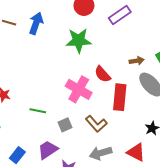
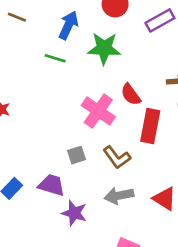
blue arrow: (36, 23) -> (68, 25), moved
green line: (38, 111) -> (55, 58), moved
purple trapezoid: (48, 150) -> (52, 185), turned 45

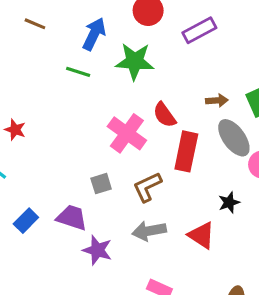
brown L-shape: (117, 157) -> (147, 187), turned 100

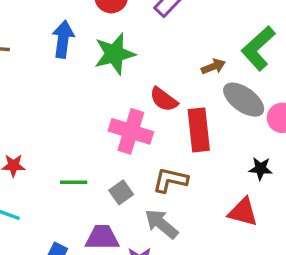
green line: (78, 72) -> (74, 182), moved
brown L-shape: (147, 187) -> (170, 180), turned 56
black star: (229, 203) -> (261, 169), turned -30
gray arrow: (149, 231) -> (161, 224), moved, turned 68

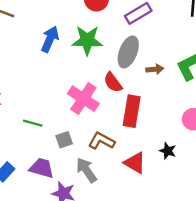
blue arrow: (63, 39) -> (50, 39), moved
gray ellipse: (244, 100) -> (128, 52), moved, turned 60
red triangle: (243, 212) -> (135, 163), moved

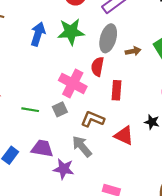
red semicircle: (113, 82) -> (97, 67), turned 54
red rectangle: (132, 111) -> (117, 90), size x0.7
gray square: (64, 140) -> (60, 109), moved

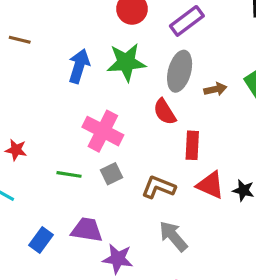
red semicircle: (97, 67) -> (165, 112), turned -42
pink cross: (73, 83) -> (103, 131), moved
red triangle: (124, 136) -> (210, 185), moved
gray arrow: (82, 146) -> (173, 236), moved

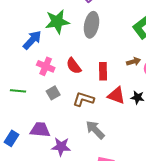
blue arrow: (79, 66) -> (32, 40), moved, turned 30
brown arrow: (215, 89) -> (134, 62), moved
red semicircle: (165, 112) -> (74, 66), moved
pink cross: (103, 131) -> (46, 66), size x0.7
green line: (69, 174) -> (18, 91), moved

